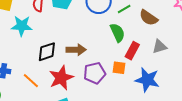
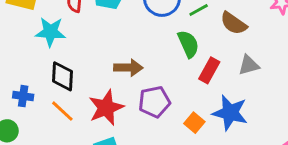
black diamond: (47, 52) -> (62, 76), moved, turned -70
orange square: (119, 68) -> (194, 123), moved, turned 32

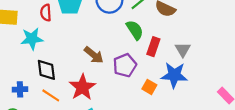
gray triangle: (249, 65) -> (183, 50), moved, turned -35
brown arrow: (128, 68) -> (94, 55), turned 48
purple pentagon: (154, 102) -> (125, 65), moved

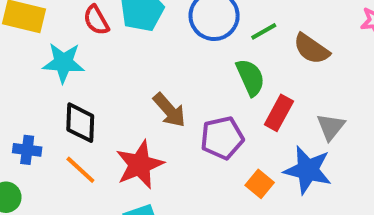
red semicircle: (46, 13) -> (96, 20), turned -35

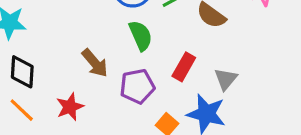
green semicircle: (250, 77) -> (141, 36), moved
red star: (140, 165) -> (70, 107), size x0.7

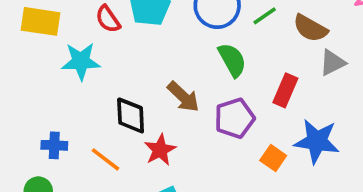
black diamond: (22, 72) -> (131, 115), moved
gray triangle: (226, 79) -> (332, 63), moved, turned 30

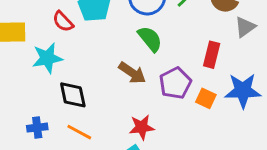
green semicircle: (232, 60) -> (150, 39), moved
black diamond: (131, 115) -> (73, 95), moved
red star: (160, 150) -> (142, 127), moved, turned 30
orange square: (273, 158) -> (206, 98), moved

